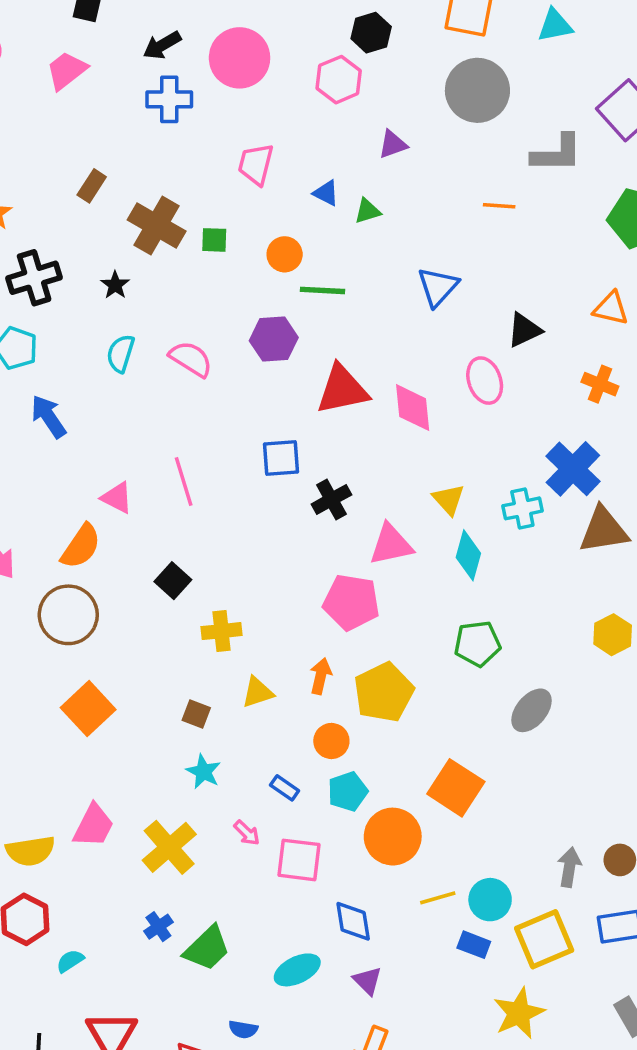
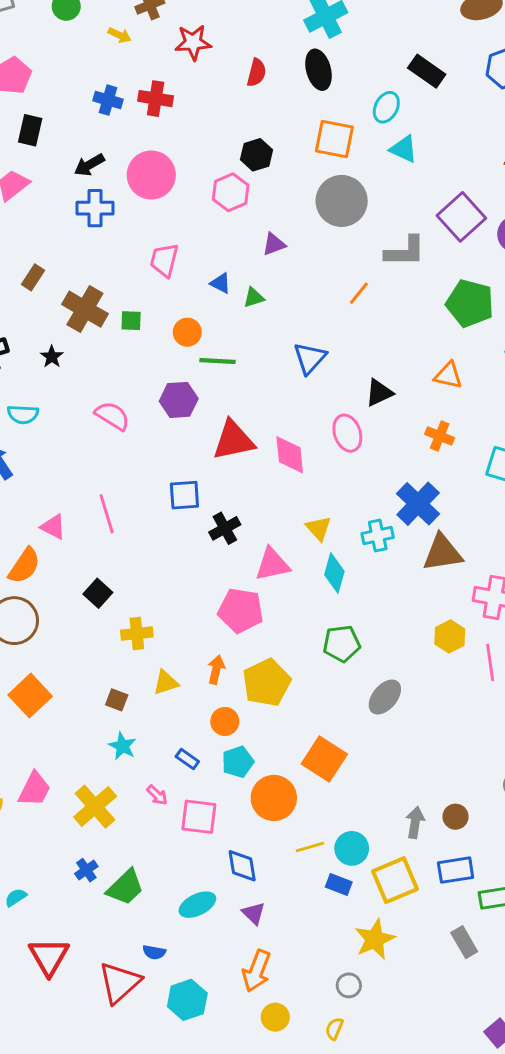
cyan triangle: (555, 25) -> (404, 149), turned 36
orange line: (499, 206) -> (359, 293), turned -55
cyan semicircle: (121, 353) -> (23, 414), moved, turned -104

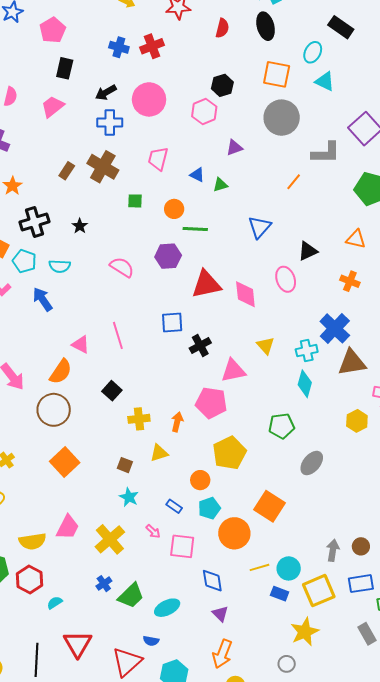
red cross: (156, 99) -> (152, 46), turned -30
brown cross: (85, 309) -> (103, 167), moved
cyan diamond: (334, 573) -> (305, 384), moved
orange arrow: (216, 670) -> (177, 422), moved
cyan ellipse: (197, 905) -> (167, 608), moved

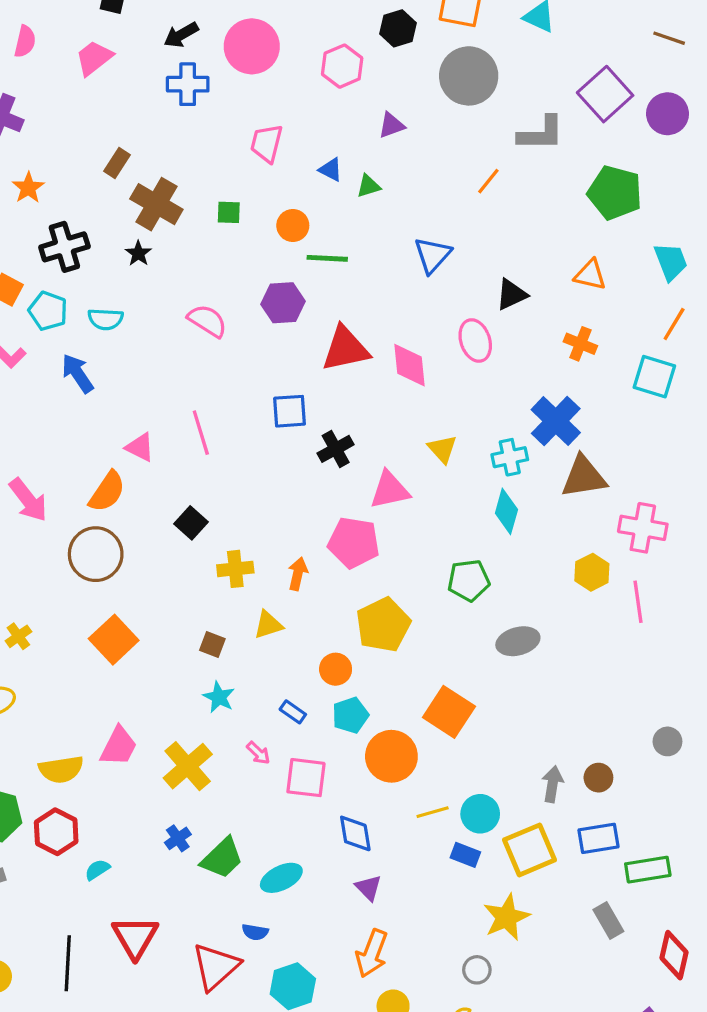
black hexagon: (222, 85) -> (398, 28), moved
brown cross: (103, 167) -> (156, 204), moved
gray ellipse: (312, 463) -> (518, 641), turned 35

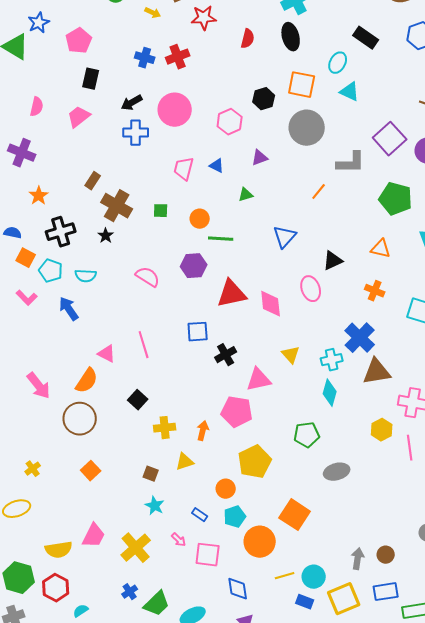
blue triangle: (331, 170) -> (217, 166), moved
orange square: (114, 640) -> (91, 471), size x0.7

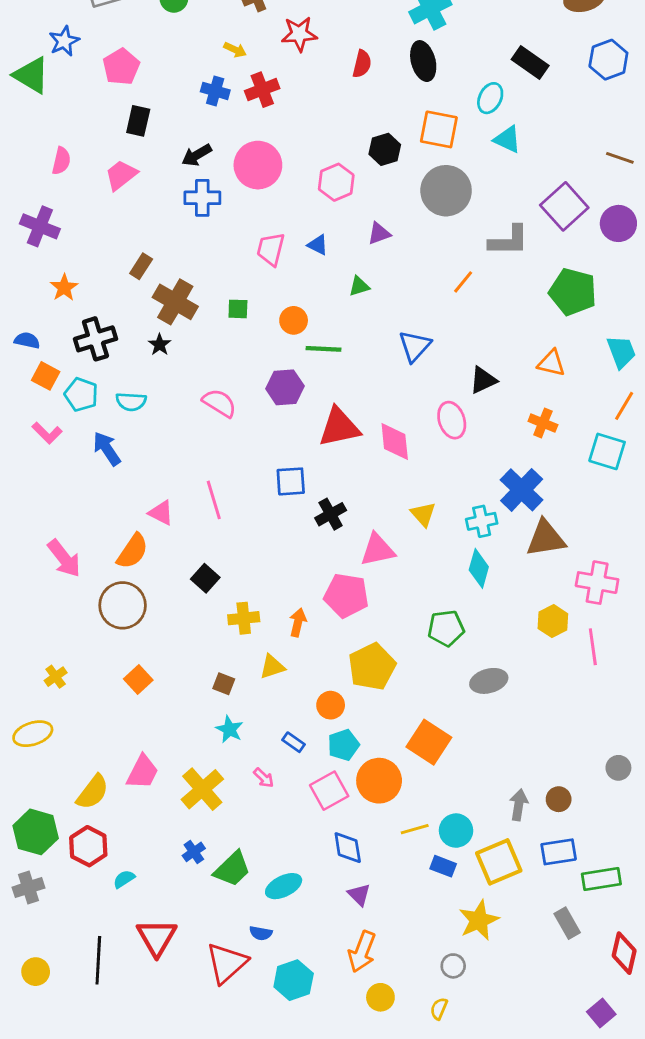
yellow arrow: (153, 13) -> (235, 50), moved
yellow semicircle: (59, 550) -> (93, 792), turned -44
pink square: (208, 555) -> (329, 791), moved, turned -36

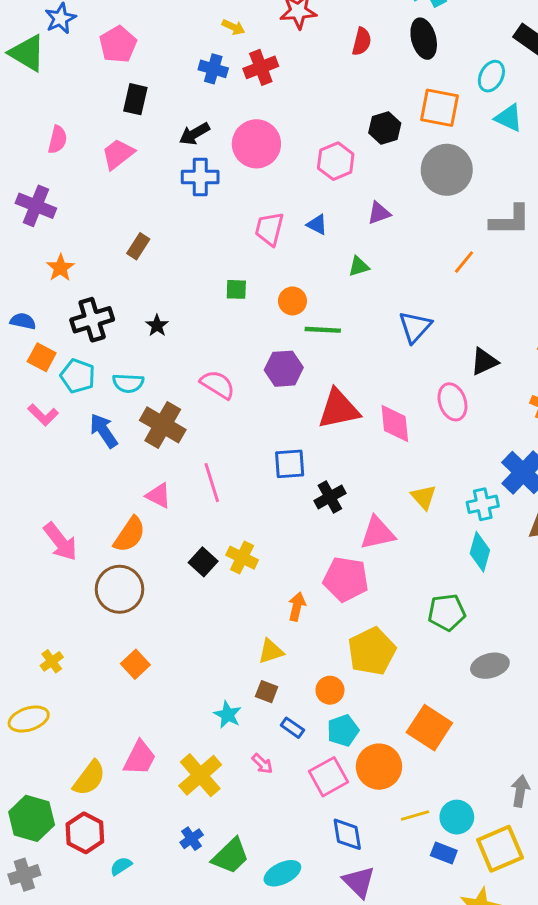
brown cross: (175, 302) -> (163, 425), moved
yellow cross: (244, 618) -> (242, 558), moved, turned 32
brown square: (224, 684) -> (267, 692), moved
purple triangle: (359, 895) -> (359, 882), size x1.4

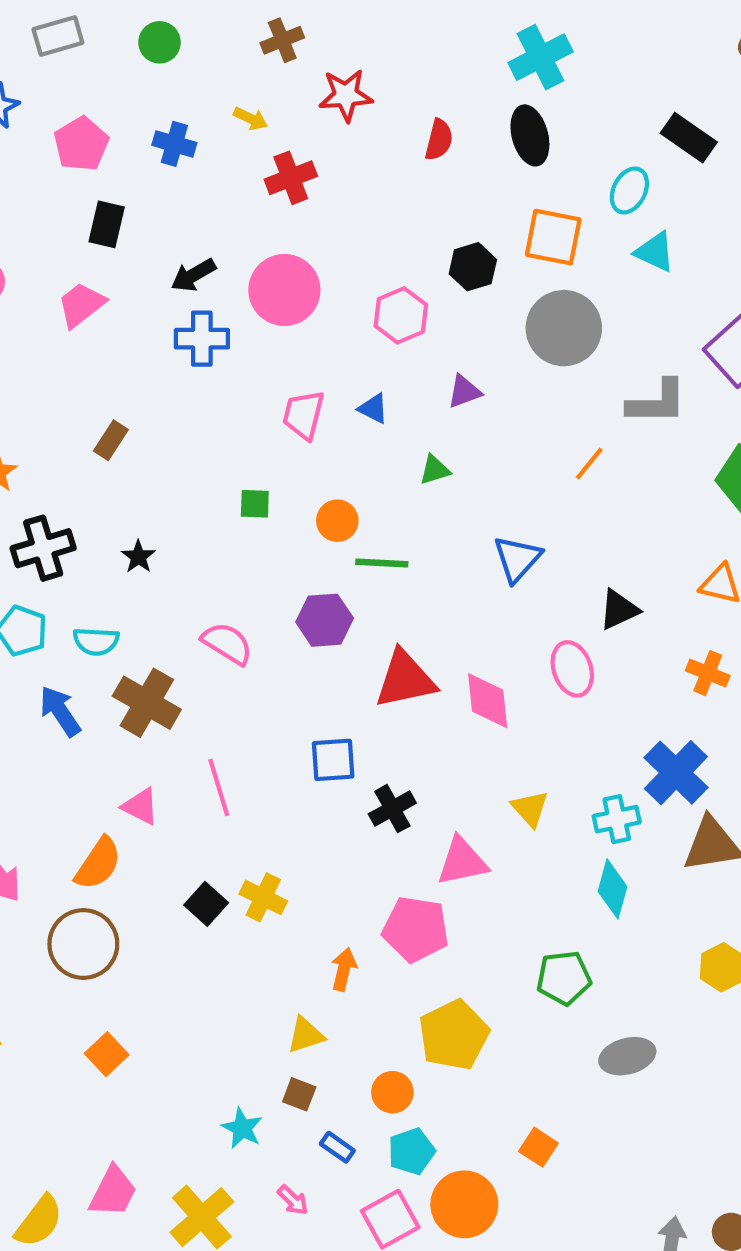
blue cross: (213, 69) -> (174, 144), moved
orange square: (429, 728) -> (538, 1147), size x0.6

